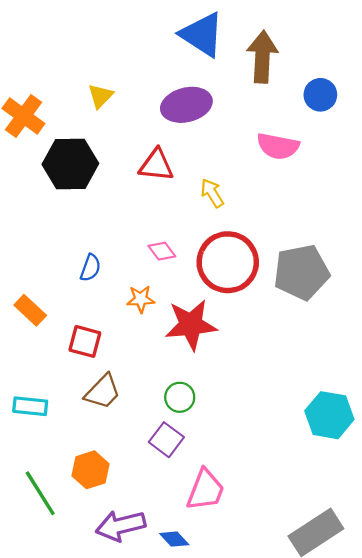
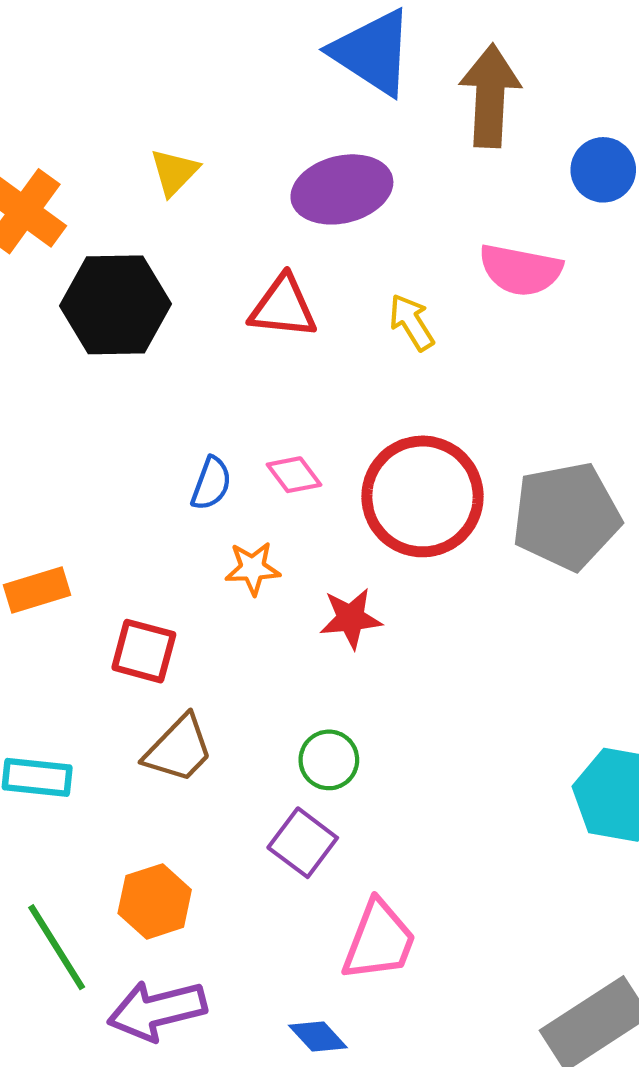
yellow arrow: (212, 193) -> (412, 322), moved
blue semicircle: (90, 268) -> (211, 483), moved
orange rectangle: (30, 310) -> (37, 590), turned -60
red star: (191, 325) -> (351, 618), size x0.6
purple arrow: (121, 526) -> (157, 1010), moved

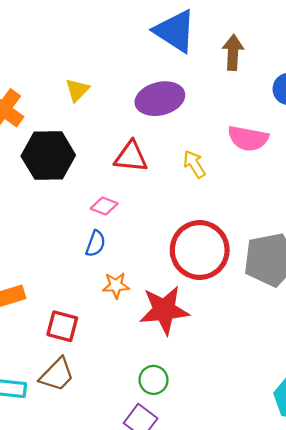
brown arrow: (490, 96) -> (233, 52), size x0.7
pink diamond: (294, 475) -> (104, 206), moved, turned -32
red star: (351, 618) -> (164, 310), size x1.6
brown trapezoid: (179, 749) -> (57, 375), moved

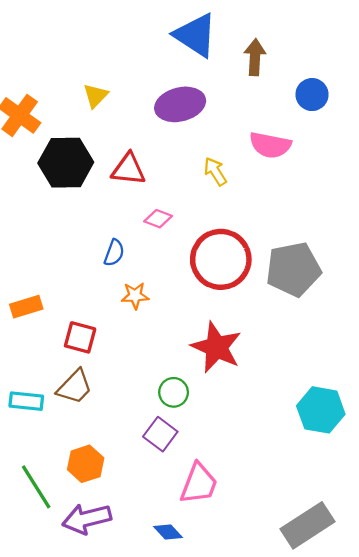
red triangle: (131, 157) -> (128, 169), moved
pink diamond: (104, 206) -> (158, 219), moved
red star: (164, 310) -> (216, 347), moved, turned 30

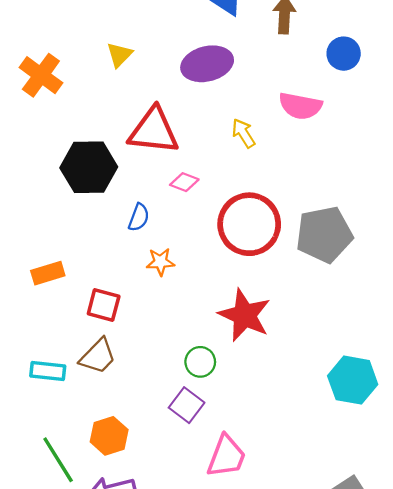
black hexagon: (66, 163) -> (89, 167), moved
red triangle: (128, 169) -> (154, 131), size x1.4

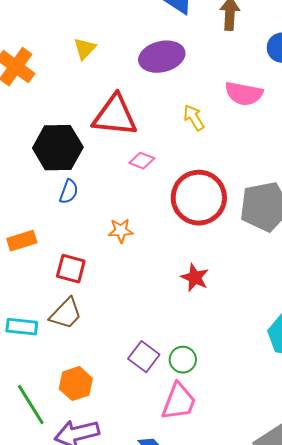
blue semicircle: (139, 217) -> (69, 192), moved
red star: (245, 315) -> (195, 278), size x0.6
green circle: (200, 362) -> (183, 360), moved

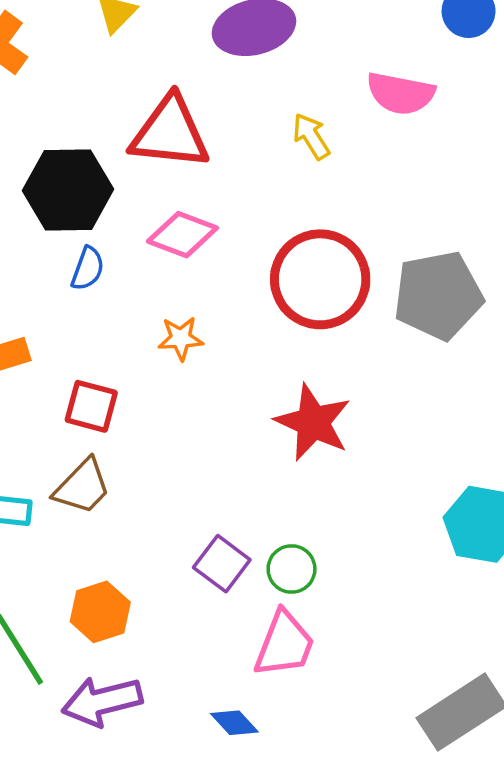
pink diamond: (142, 161) -> (182, 235), moved, size x1.5
red star: (195, 278) -> (313, 422), size x1.5

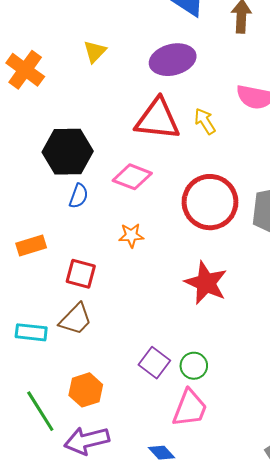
red triangle: (170, 133) -> (157, 119), moved

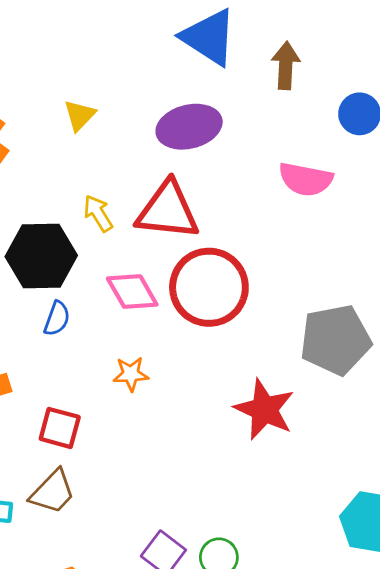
yellow arrow: (205, 121) -> (98, 213), moved
pink diamond: (132, 177) -> (132, 292), turned 39
red circle: (210, 202) -> (209, 287), moved
red star: (206, 283) -> (264, 409), moved

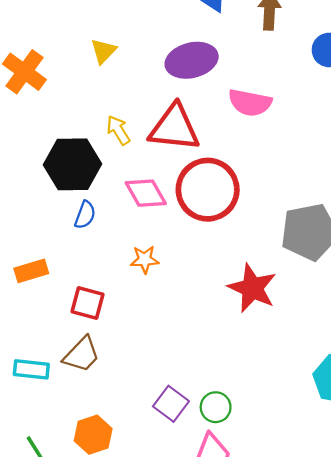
pink semicircle: (306, 179) -> (250, 103), moved

